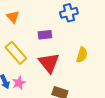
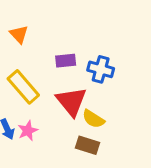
blue cross: (69, 13) -> (101, 69), moved, turned 30
yellow semicircle: (82, 55) -> (93, 119), moved, turned 105

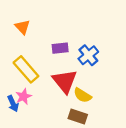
blue cross: (101, 69) -> (88, 55), turned 36
pink star: (28, 131) -> (24, 96), moved

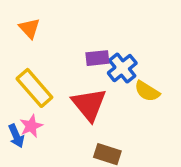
purple rectangle: (60, 48) -> (97, 58), moved
yellow semicircle: (82, 95) -> (147, 91), moved

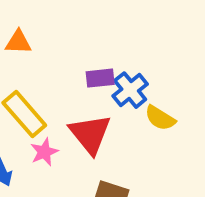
orange triangle: (29, 28) -> (18, 42), turned -45
pink star: (31, 126) -> (44, 152), moved

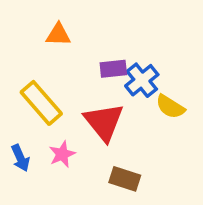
orange triangle: (18, 42) -> (58, 35), moved
pink star: (44, 152) -> (62, 154), moved

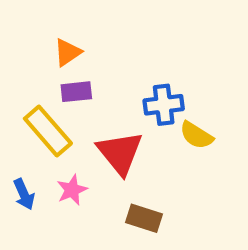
orange triangle: (58, 35) -> (68, 52), turned -36
purple rectangle: (113, 69) -> (76, 92), moved
blue cross: (142, 80) -> (164, 105), turned 32

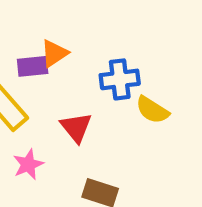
orange triangle: (68, 52) -> (54, 53), moved
red triangle: (120, 153) -> (76, 127), size x0.7

